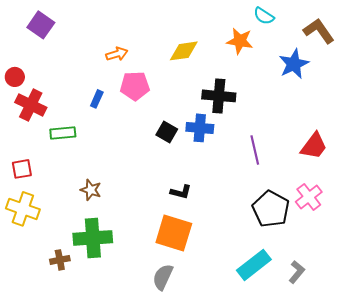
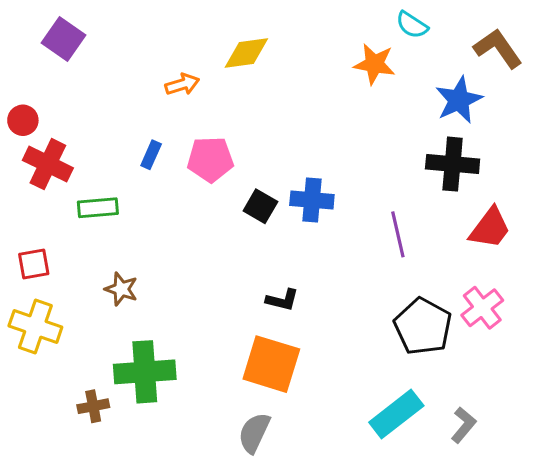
yellow diamond: (184, 51) -> (246, 53), moved
pink pentagon: (135, 86) -> (210, 159), moved
black cross: (219, 96) -> (453, 164), moved
brown star: (91, 190) -> (121, 289), moved

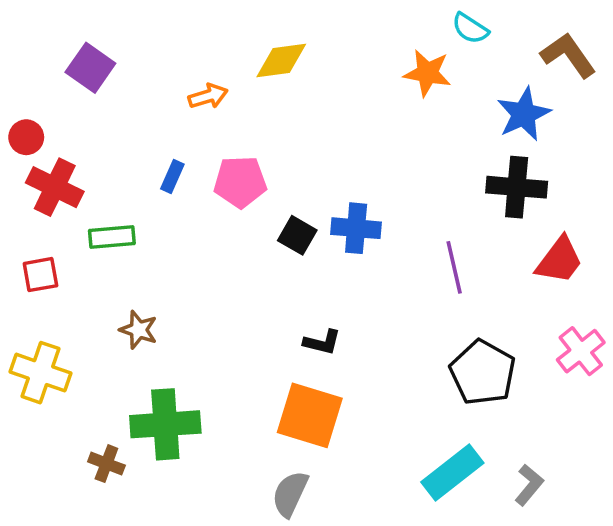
purple square: (64, 39) -> (90, 68), moved
red square: (34, 264) -> (40, 275), moved
pink cross: (482, 308) -> (581, 351), moved
brown cross: (93, 406) -> (106, 464), turned 32

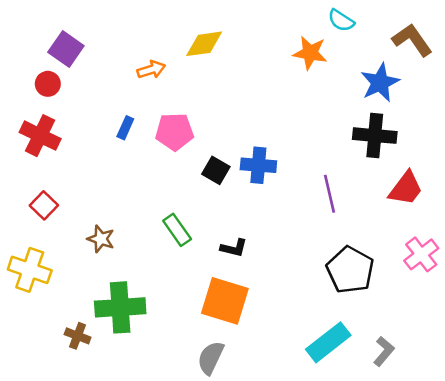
red circle: (26, 137) -> (48, 84), moved
green rectangle: (112, 237) -> (177, 230), moved, turned 60
red square: (40, 275) -> (44, 205), moved, turned -36

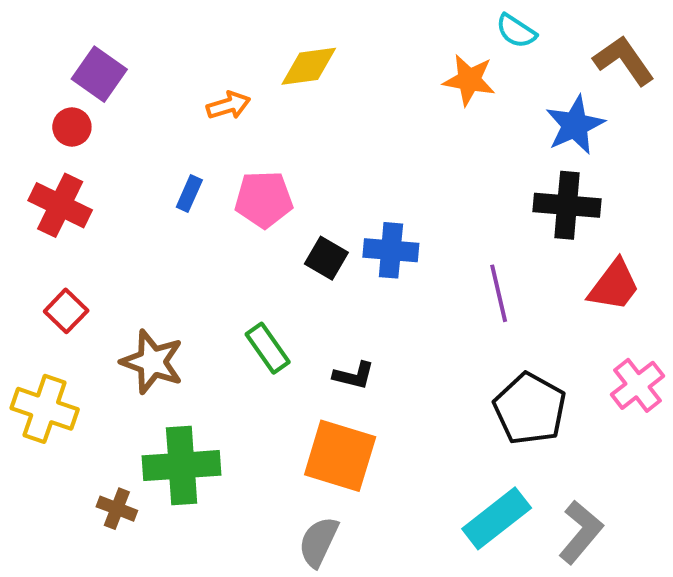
brown star: (101, 239) -> (152, 362), size x1.5
gray L-shape: (384, 351) -> (581, 532), size x1.4

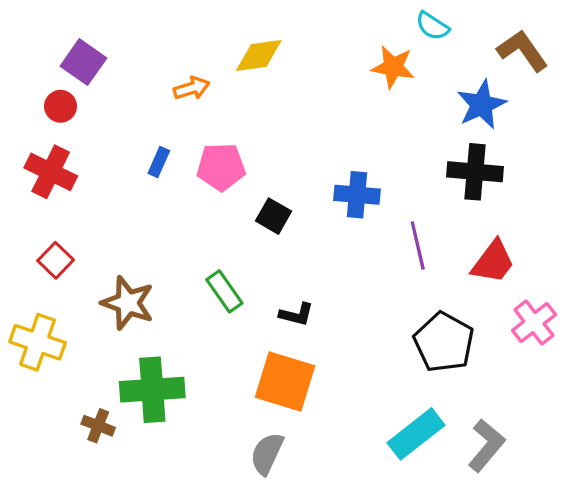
blue cross: (391, 250) -> (357, 195), moved
red trapezoid: (614, 285) -> (493, 262), moved

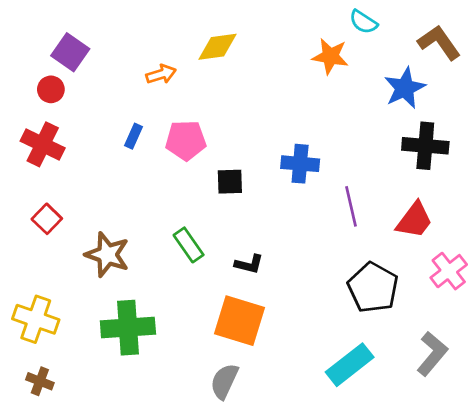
black cross: (475, 172) -> (425, 146), moved
black square: (273, 216) -> (230, 182), turned -32
yellow cross: (38, 342) -> (36, 319), moved
brown cross: (98, 426) -> (40, 381), moved
gray L-shape: (486, 445) -> (432, 354), moved

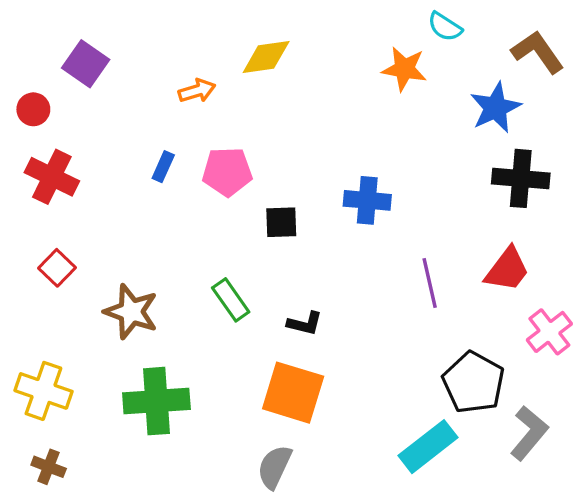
red circle: (51, 89) -> (33, 109), moved
purple line: (351, 206) -> (430, 283), moved
black pentagon: (373, 288) -> (473, 383), moved

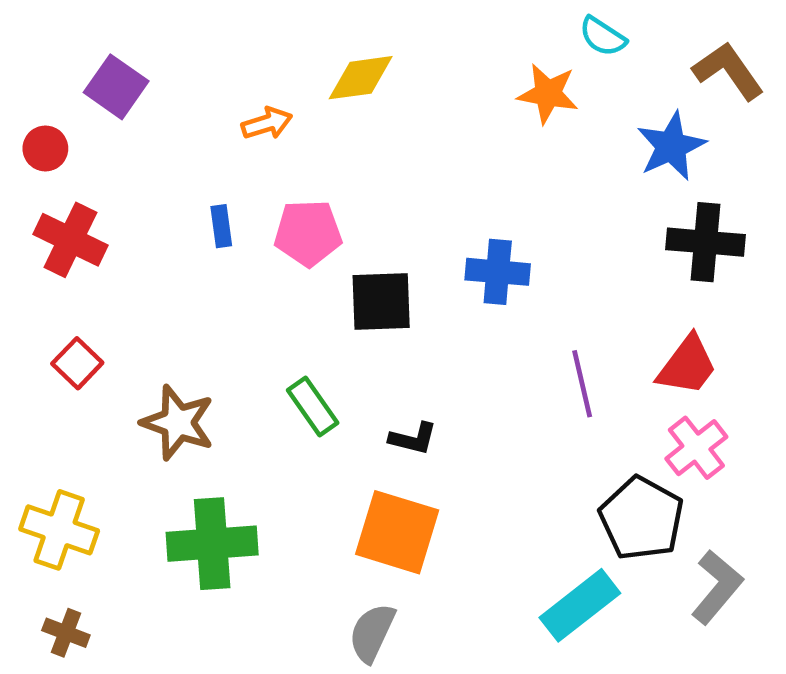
blue rectangle: (163, 167) -> (221, 226), turned -32
black square: (281, 222) -> (381, 302), size x1.4
pink cross: (549, 332) -> (696, 448), moved

